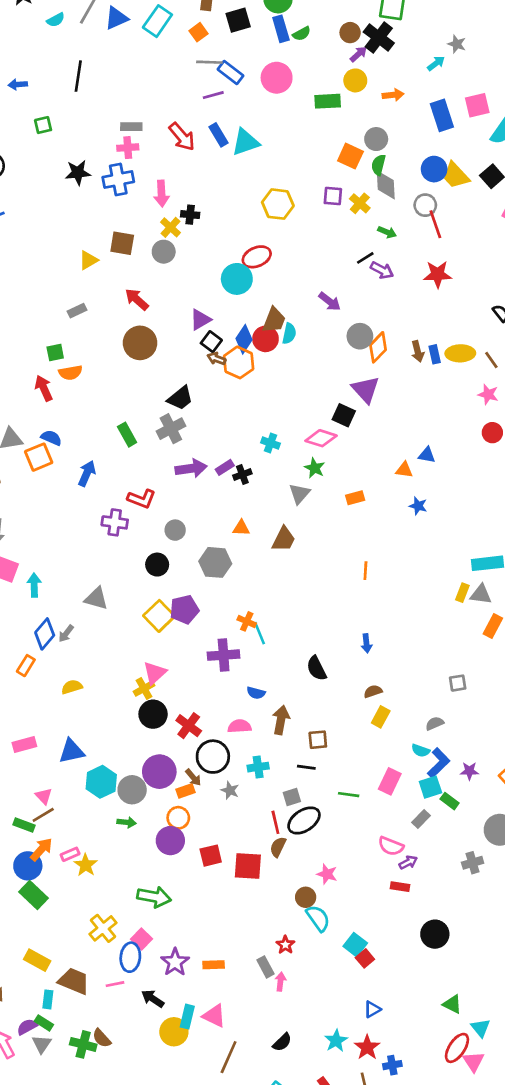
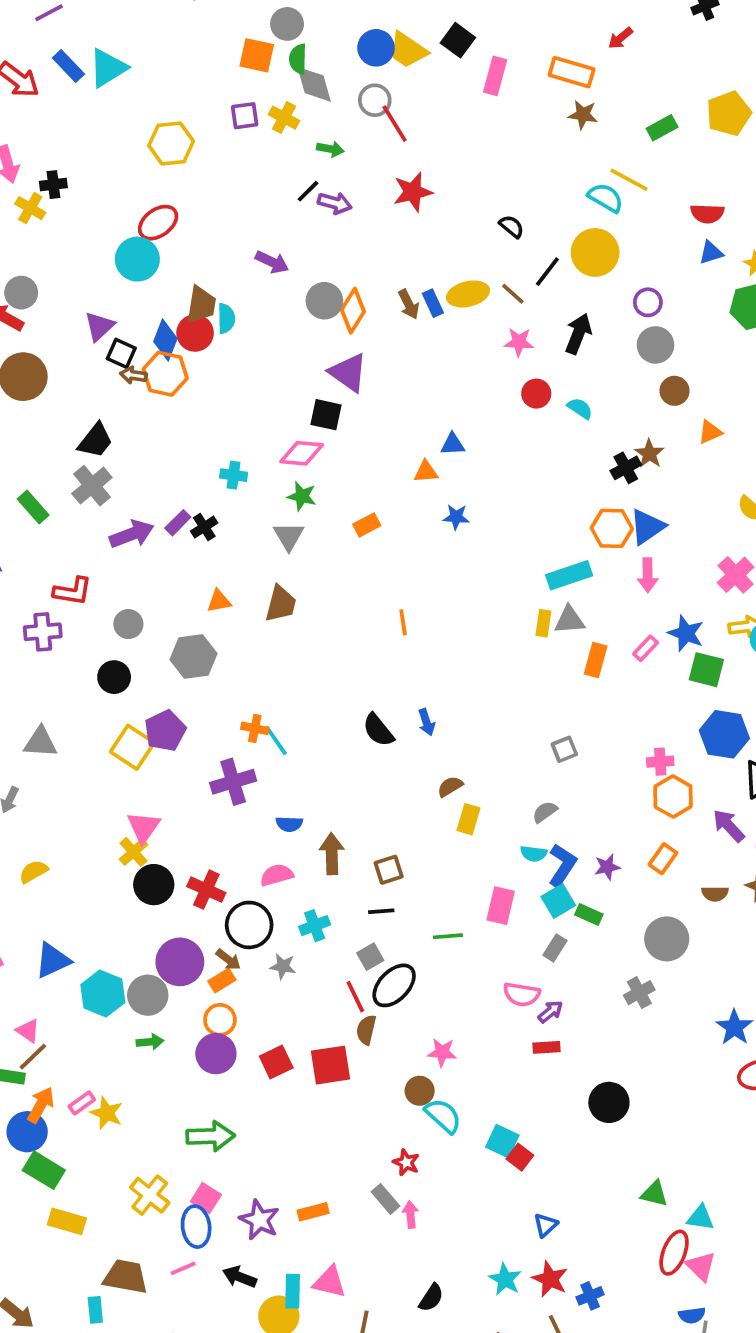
gray circle: (164, 252) -> (21, 293), moved
black semicircle: (317, 668) -> (378, 730), moved
yellow rectangle: (37, 960) -> (67, 1221), moved
cyan triangle: (481, 1028) -> (700, 1218), turned -30

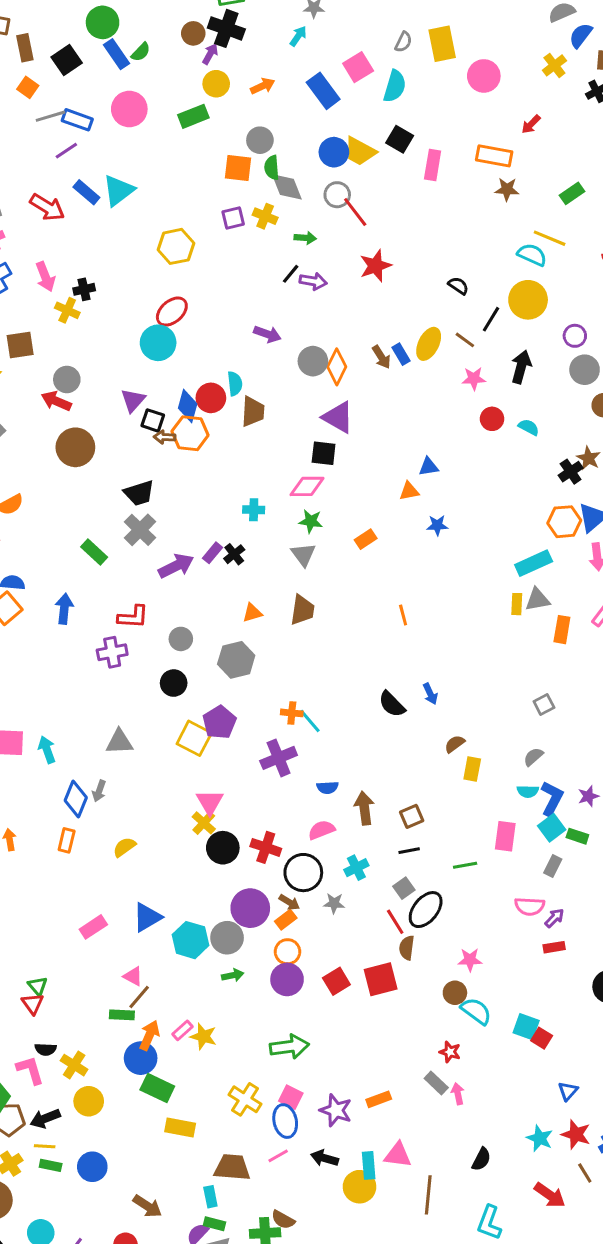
yellow ellipse: (468, 294) -> (429, 344), turned -44
brown trapezoid: (201, 305) -> (253, 412), moved
black trapezoid: (95, 441) -> (139, 493), turned 40

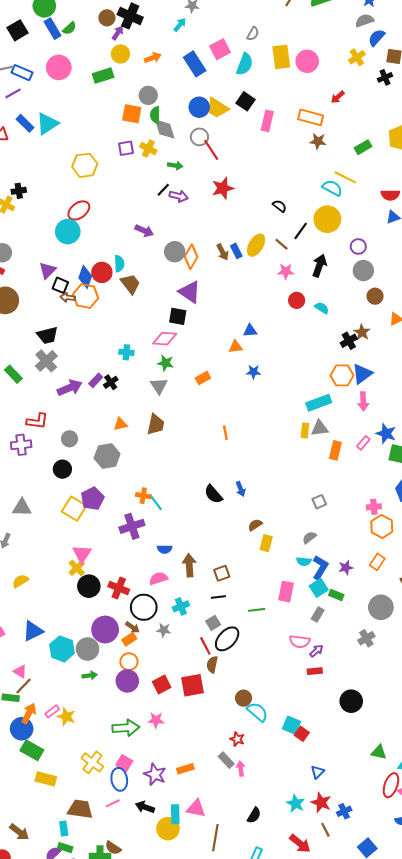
yellow rectangle: (442, 44) -> (281, 57), moved
brown trapezoid: (253, 412) -> (130, 284), turned -45
pink star: (470, 960) -> (156, 720), moved

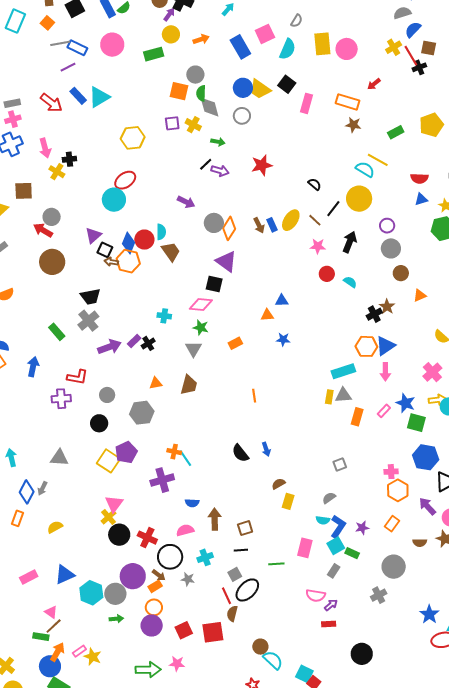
red line: (211, 150) -> (411, 56), moved

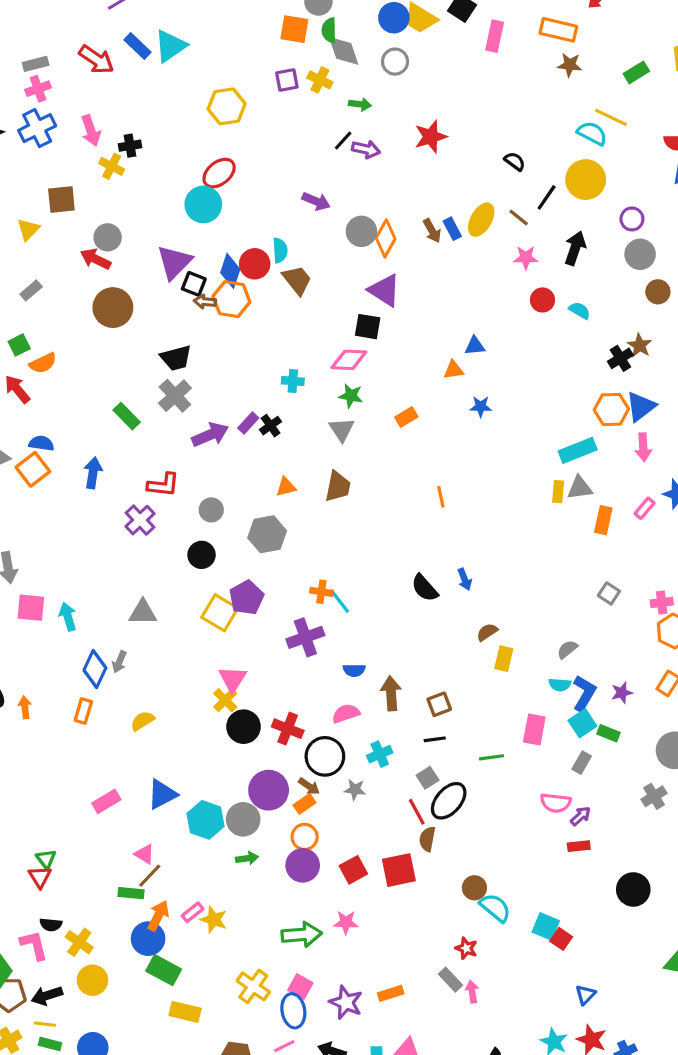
purple triangle: (93, 235) -> (174, 262), size x1.4
purple cross: (61, 399) -> (140, 520), turned -36
gray square: (340, 464) -> (609, 593), moved, turned -32

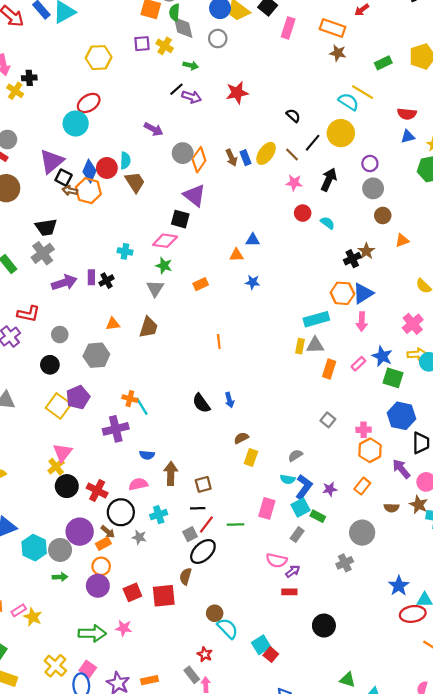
purple rectangle: (248, 423) -> (91, 277), turned -48
red line: (417, 812) -> (206, 524), moved, turned 60
cyan square: (546, 926) -> (261, 645), turned 30

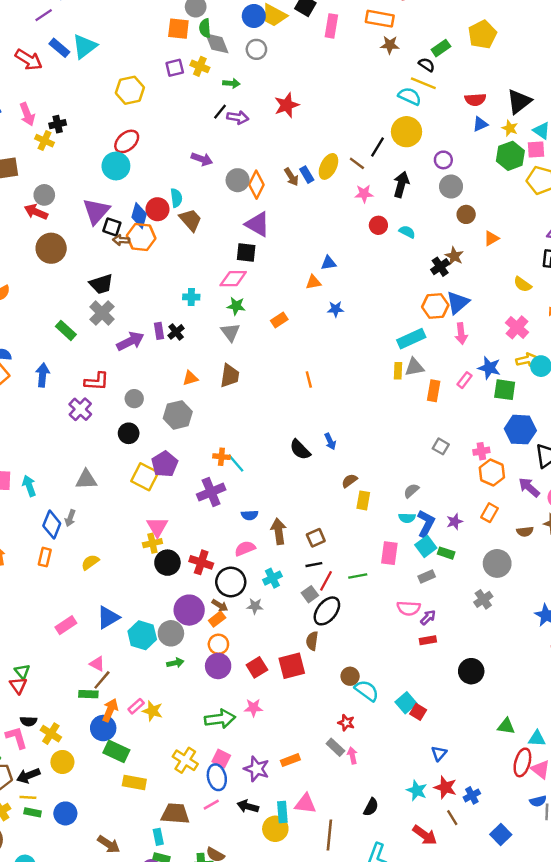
black semicircle: (293, 116) -> (427, 65), moved
yellow cross: (56, 467) -> (152, 543), turned 35
gray rectangle: (297, 535) -> (427, 577), turned 40

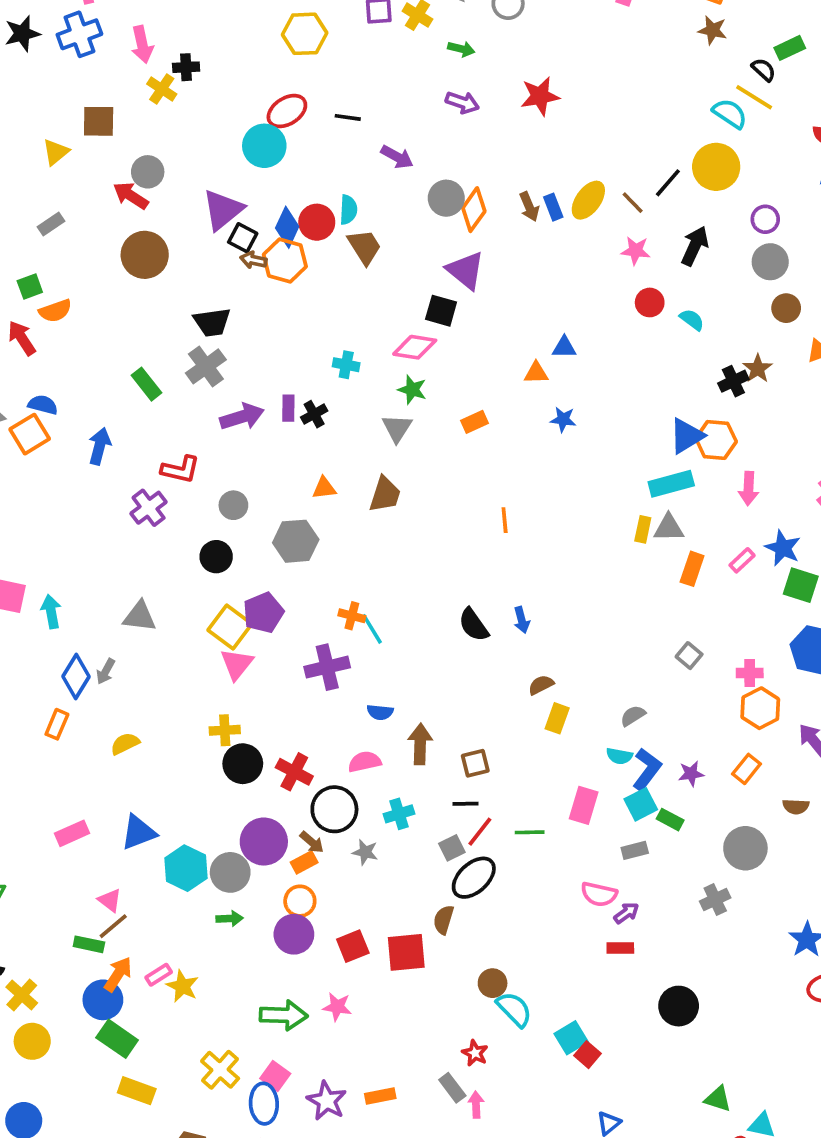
black line: (220, 112) -> (348, 117), moved, turned 49
blue triangle: (458, 303) -> (687, 436), moved
pink triangle: (157, 527) -> (237, 664), moved

